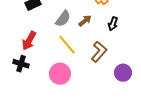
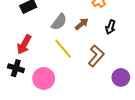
pink circle: (60, 74) -> (44, 78), moved

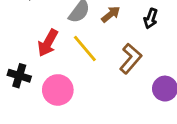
red arrow: (24, 45) -> (48, 43), moved

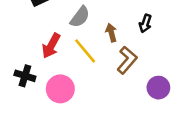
brown arrow: (111, 14) -> (111, 33), moved, turned -66

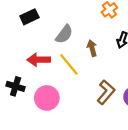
red arrow: (51, 46) -> (39, 60), turned 60
brown L-shape: (127, 60) -> (106, 92), moved

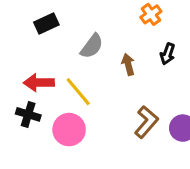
red arrow: (39, 60) -> (39, 83), moved
yellow line: (69, 64) -> (78, 92), moved

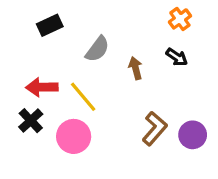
orange cross: (151, 14) -> (180, 19), moved
black arrow: (168, 54) -> (177, 57), turned -75
black cross: (28, 114) -> (31, 121), turned 30

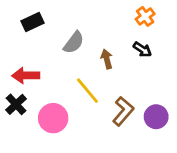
yellow line: (83, 97) -> (87, 91), moved

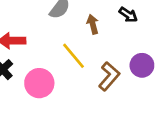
purple circle: (156, 117) -> (142, 65), moved

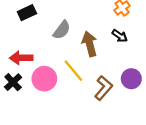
brown arrow: (93, 24) -> (90, 44), size x1.5
pink circle: (39, 83) -> (44, 79), moved

